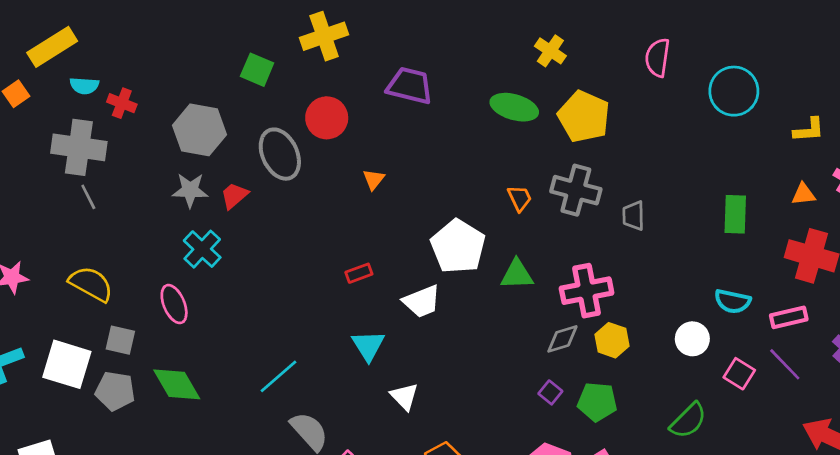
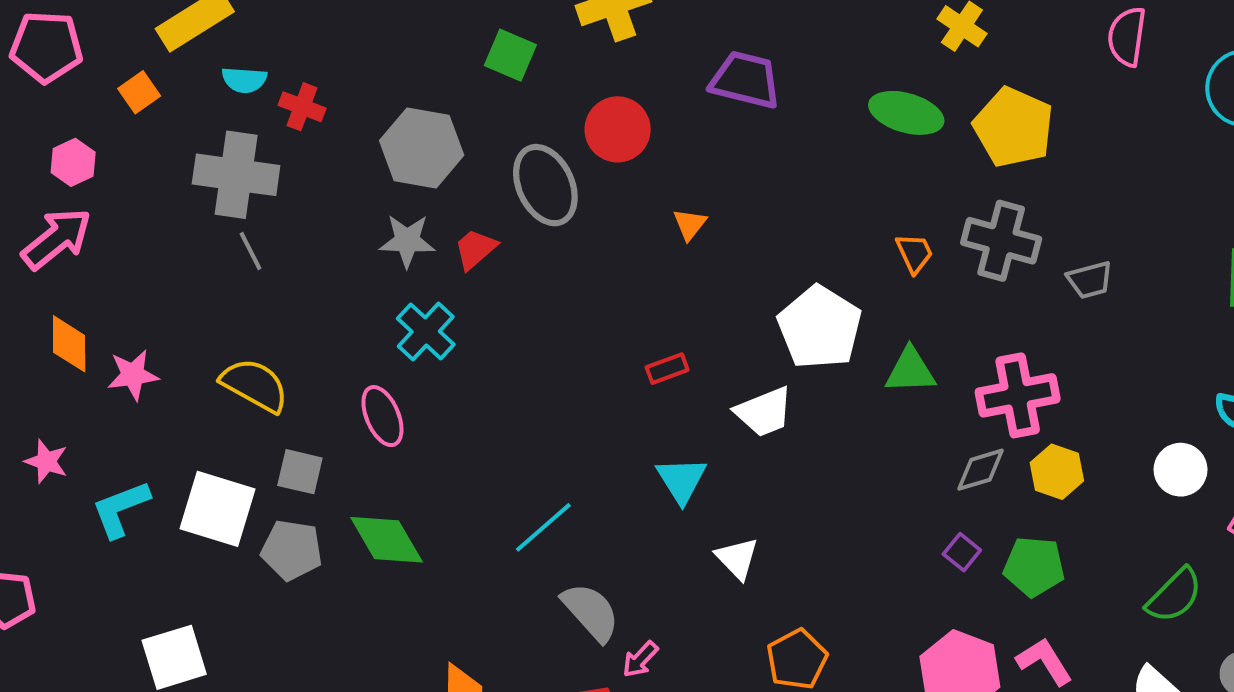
gray trapezoid: (633, 216) -> (1090, 280), turned -104

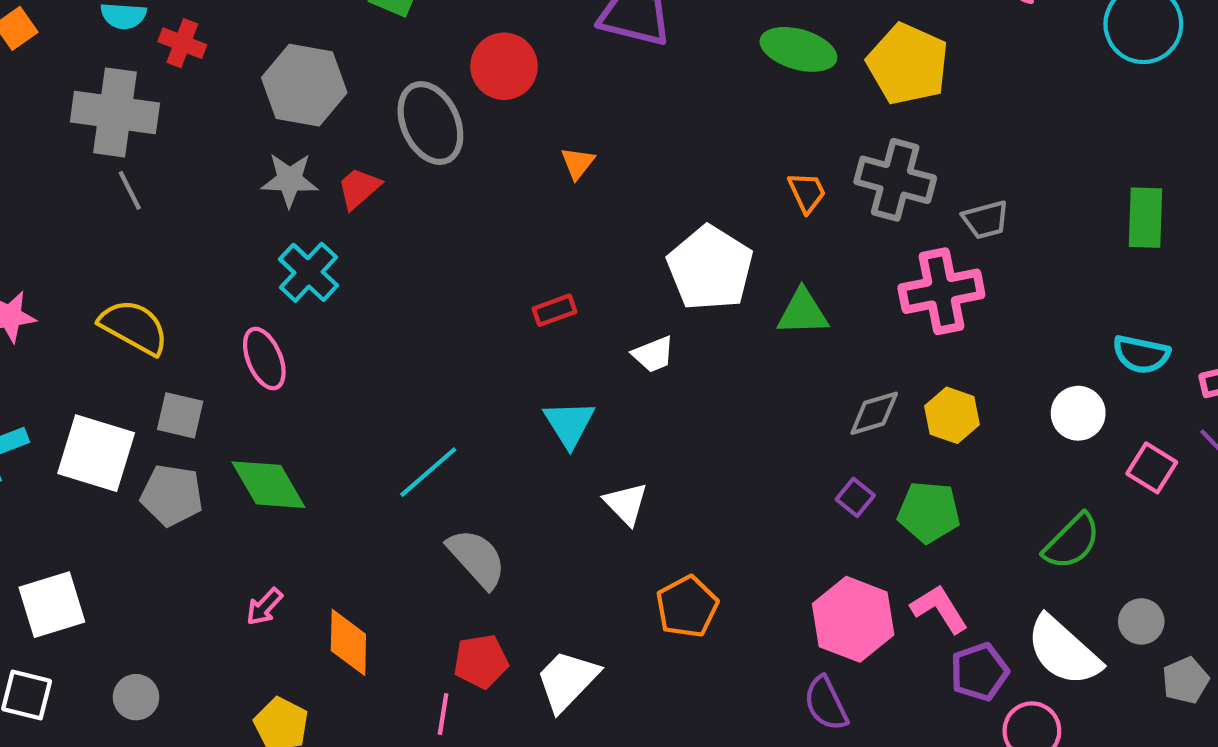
pink cross: (1018, 395) -> (941, 291), moved
white trapezoid: (764, 412) -> (653, 354), size x0.7
pink arrow: (640, 659) -> (264, 607), moved

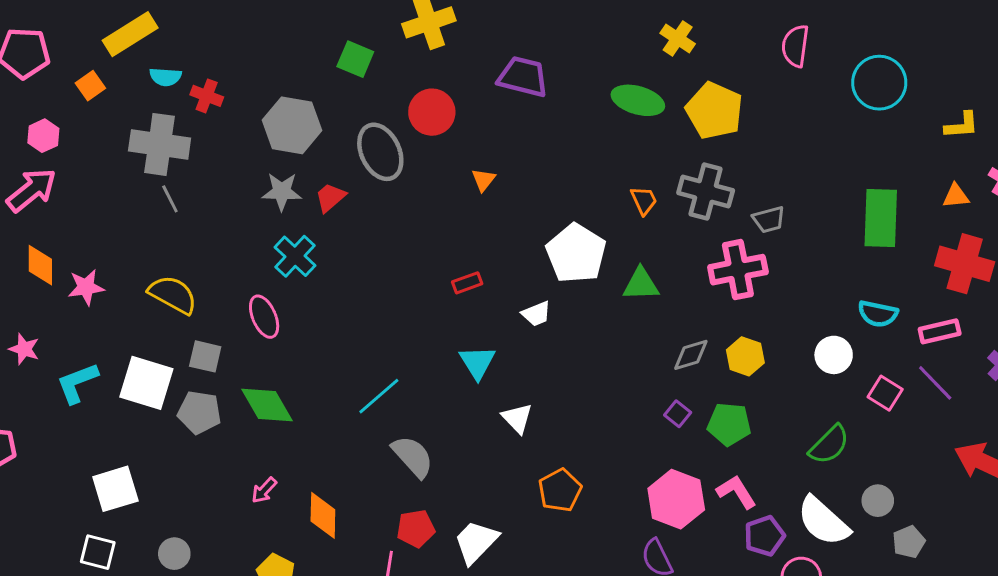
green rectangle: (1145, 218) -> (881, 218), size x1.4

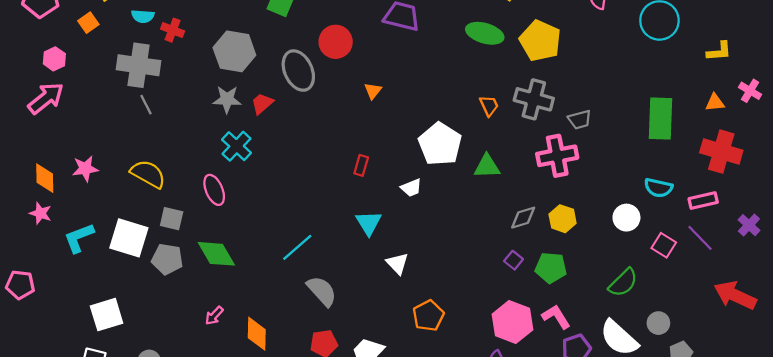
orange diamond: (40, 265) -> (45, 178), moved
red rectangle: (467, 283) -> (361, 165), turned -54

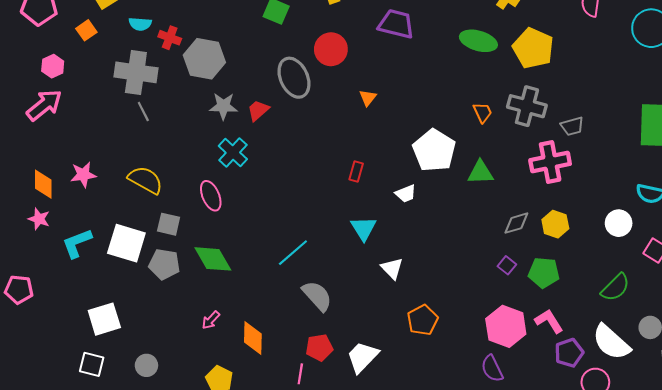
gray hexagon: (234, 51) -> (204, 59), moved

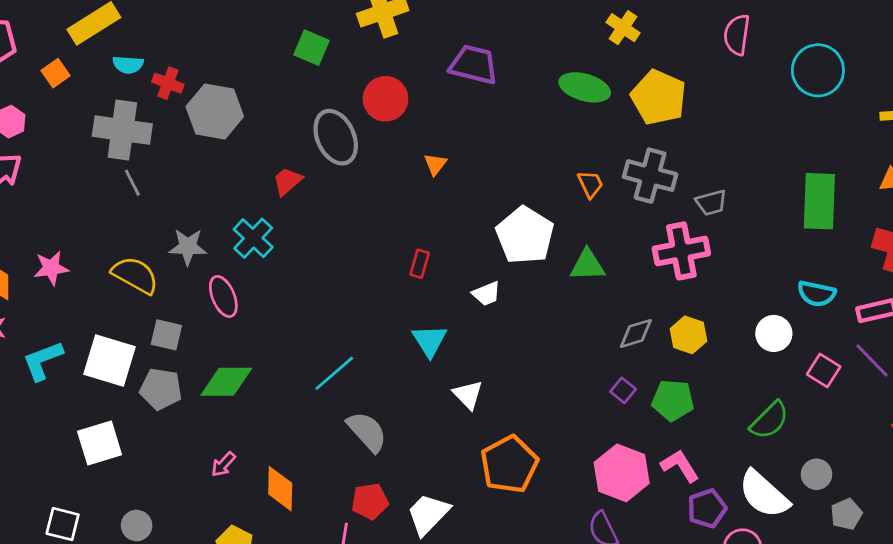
gray star: (223, 106) -> (188, 247), moved
green diamond: (213, 259) -> (226, 382), turned -60
white square: (104, 319) -> (100, 443), moved
orange pentagon: (423, 320) -> (509, 464), size x1.4

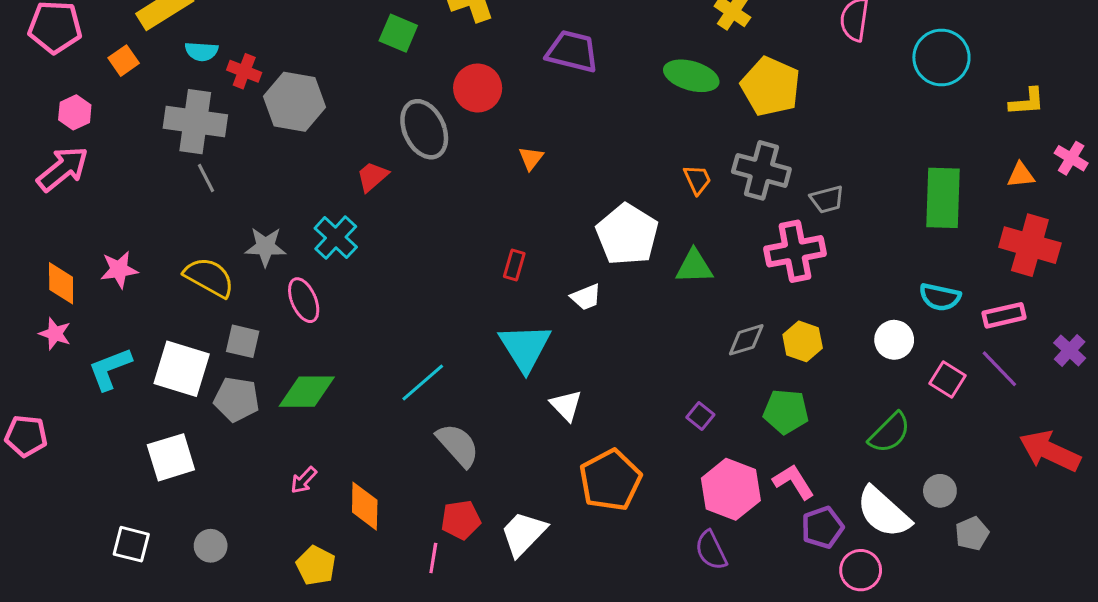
cyan triangle: (430, 341) -> (525, 347), size x1.4
purple square: (623, 390) -> (700, 416), moved

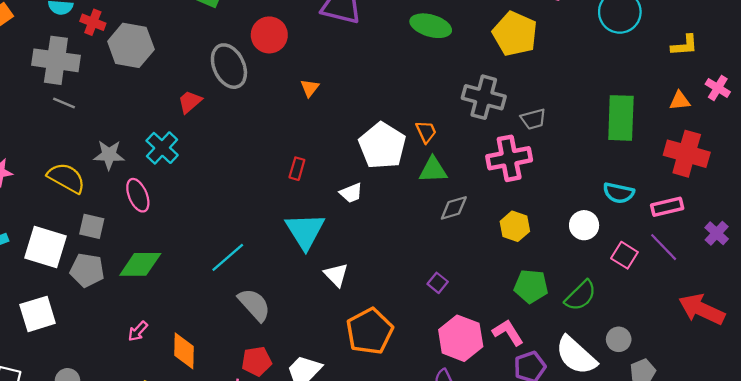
yellow pentagon: (771, 86) -> (515, 34), moved
gray line: (206, 178) -> (64, 103), turned -40
orange trapezoid: (697, 180) -> (426, 132), moved
gray diamond: (746, 340) -> (454, 208), moved
green pentagon: (786, 411) -> (531, 286), moved

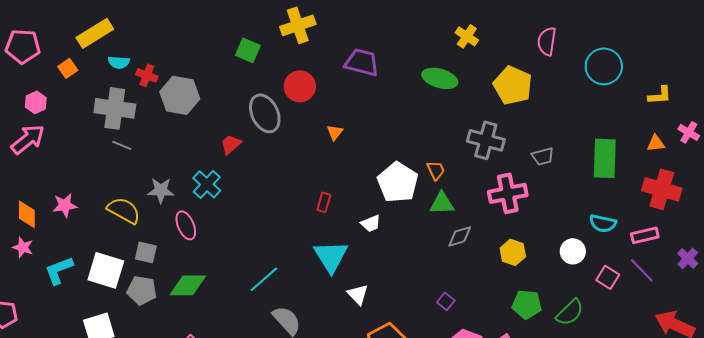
gray trapezoid: (533, 119) -> (543, 156), moved

